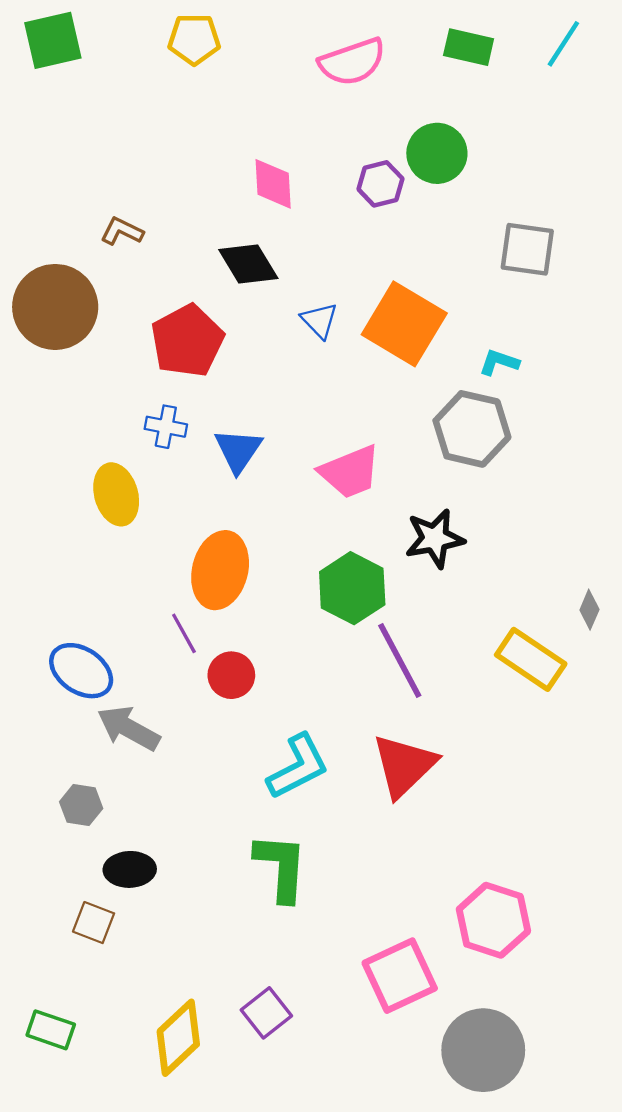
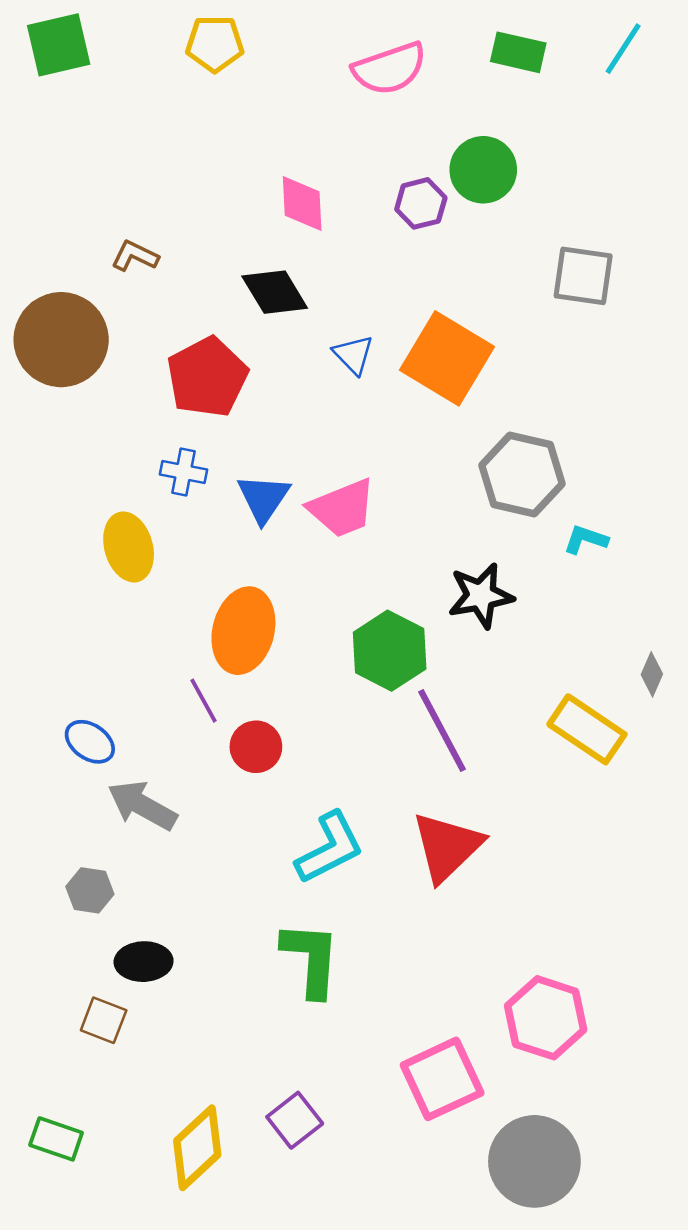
cyan L-shape: (499, 362) -> (586, 539), moved
pink trapezoid: (350, 472) -> (342, 508), moved
blue ellipse: (81, 671) -> (90, 742), size x0.7

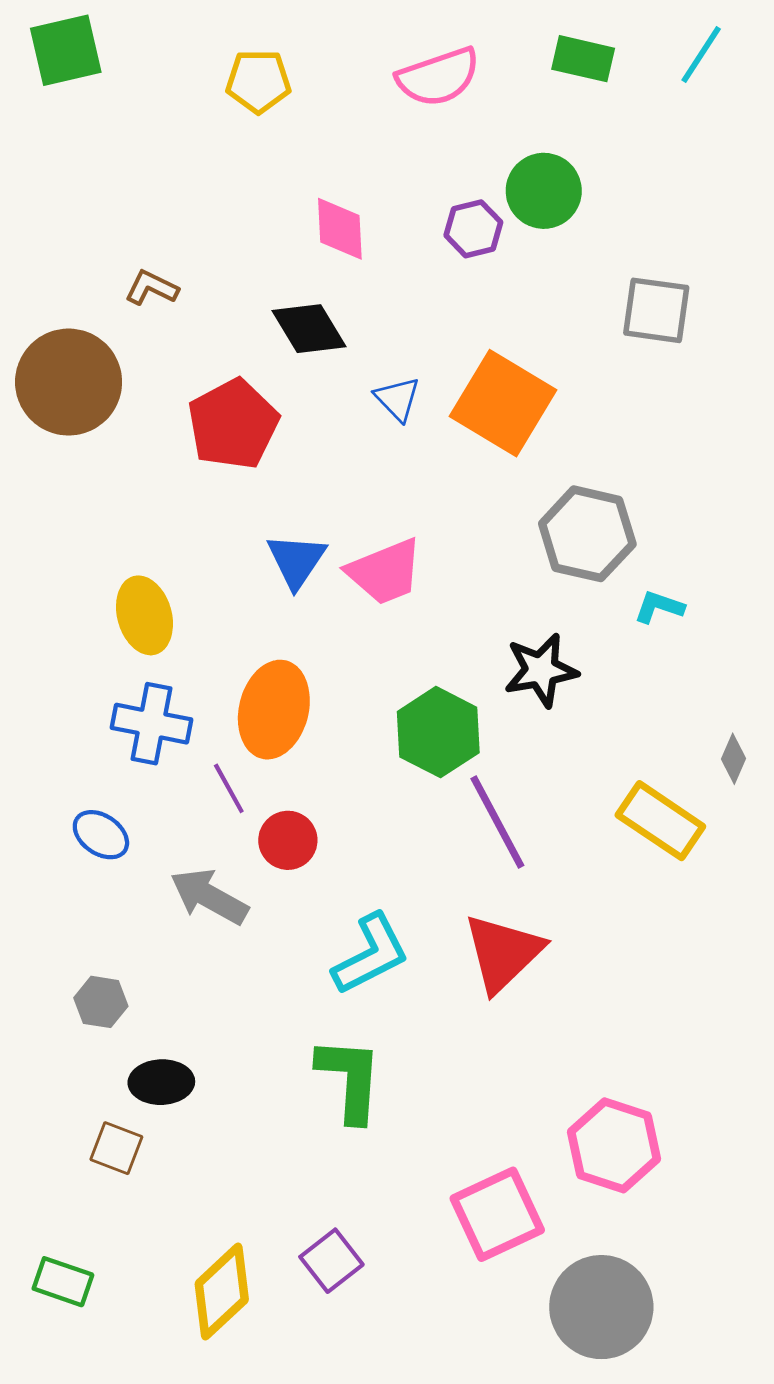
yellow pentagon: (215, 44) -> (258, 81), moved
blue cross: (184, 472) -> (152, 724), moved, size x1.5
gray arrow: (142, 805) -> (209, 897), moved

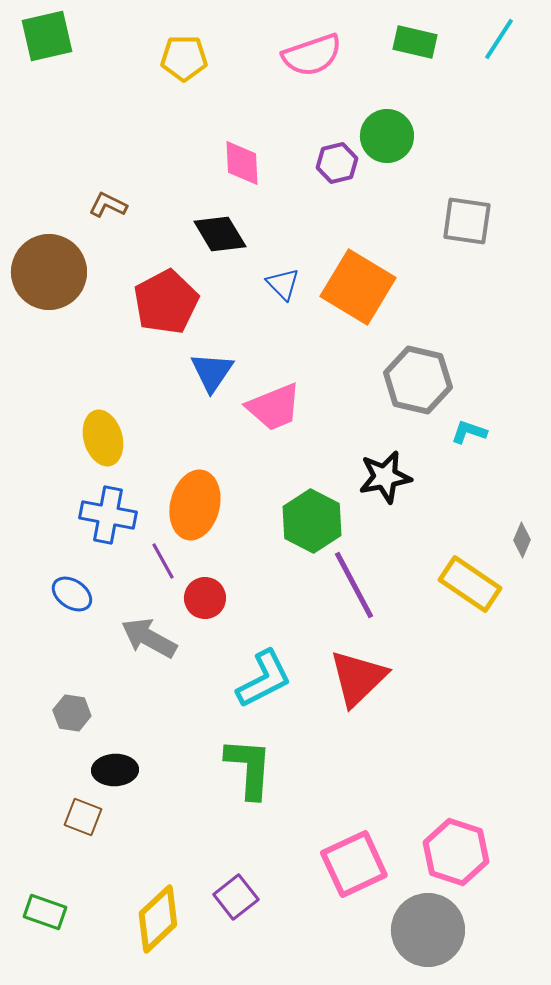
blue triangle: (296, 561) -> (212, 372), moved
pink hexagon: (614, 1145) -> (456, 852), moved

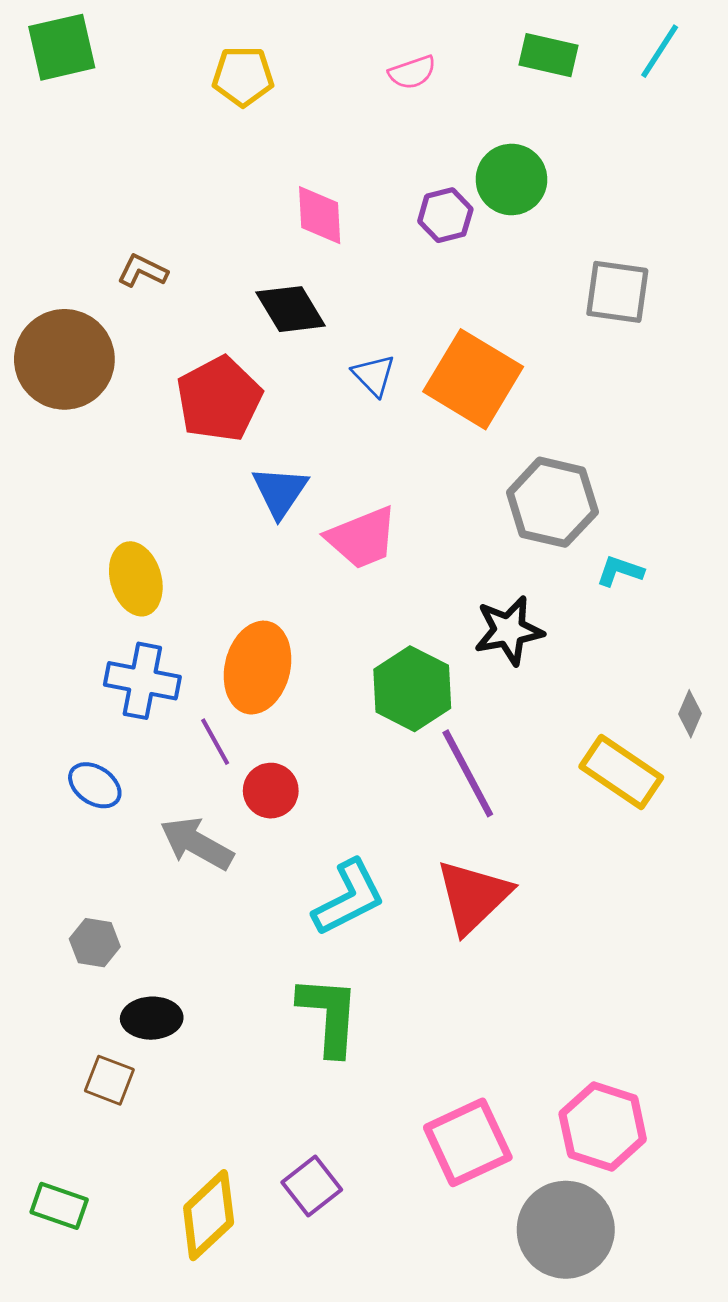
pink semicircle: (312, 55) -> (412, 72), size x0.6

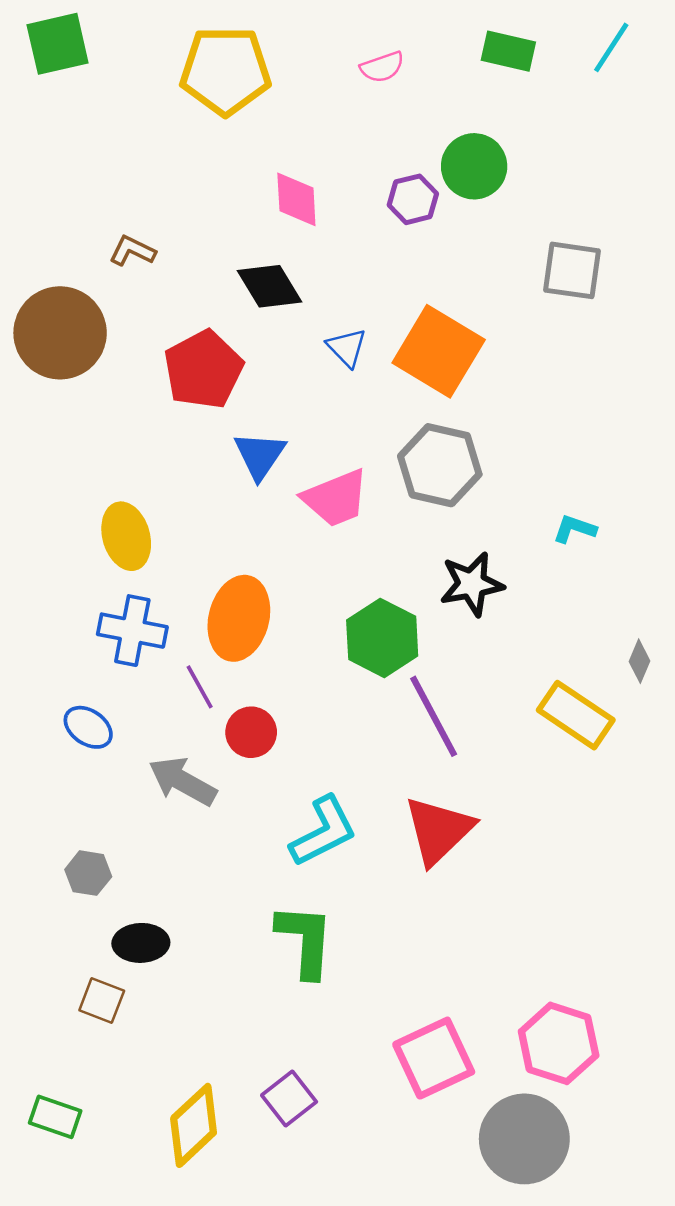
yellow pentagon: (243, 76) -> (225, 71), size x1.6
gray hexagon: (552, 502) -> (440, 465), moved

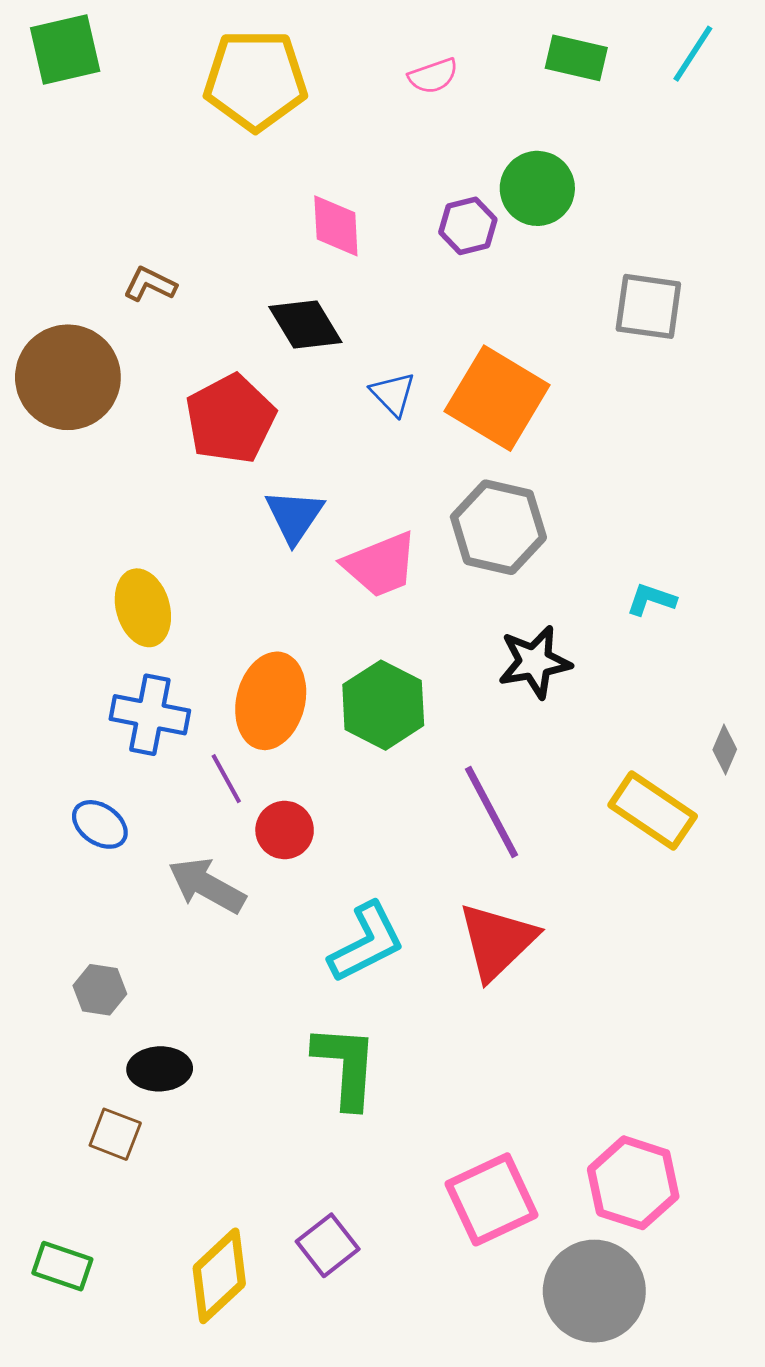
green hexagon: (382, 638) -> (383, 705), moved

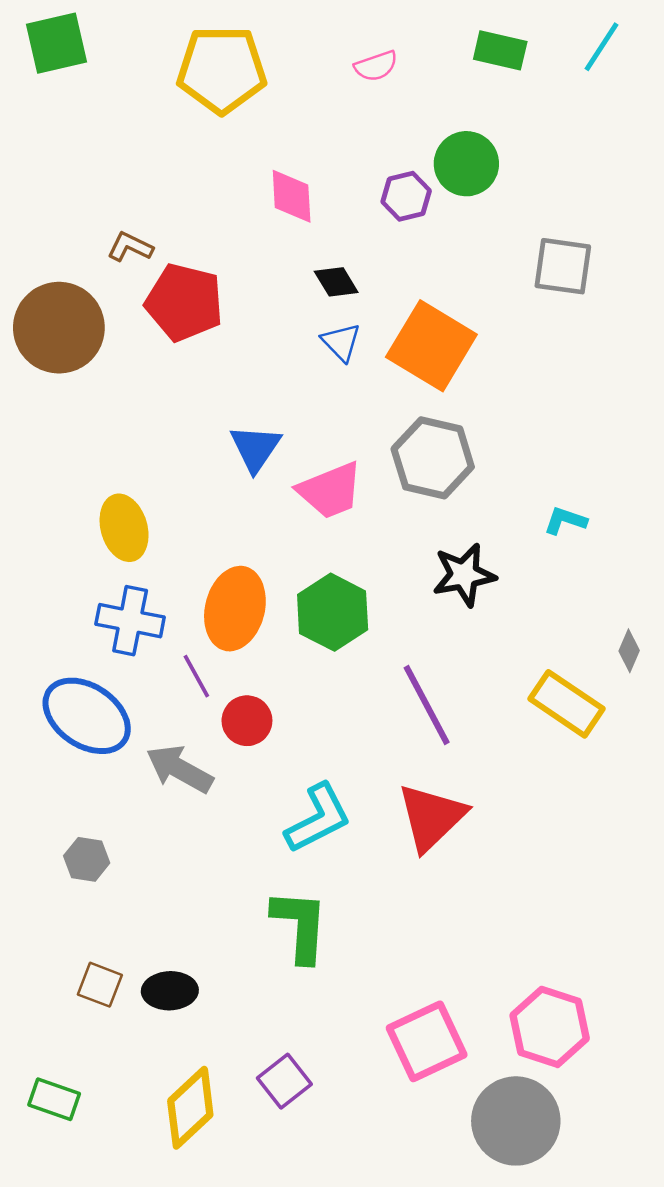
black diamond: (305, 324) -> (336, 282), moved, size x0.7
red pentagon: (230, 419) -> (184, 302), moved, turned -30
blue ellipse: (100, 824) -> (87, 716), size x1.8
black ellipse: (160, 1069) -> (170, 991), moved

